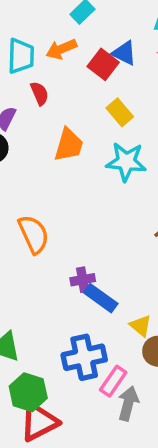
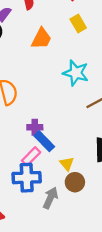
cyan star: (126, 162) -> (76, 73), moved
pink rectangle: (113, 381) -> (31, 156), moved
gray arrow: (128, 403) -> (50, 198), moved

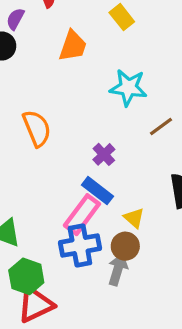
purple cross: (35, 127) -> (104, 154), moved, turned -35
pink rectangle: (31, 156) -> (82, 215), size x1.4
brown circle: (75, 182) -> (125, 246), moved

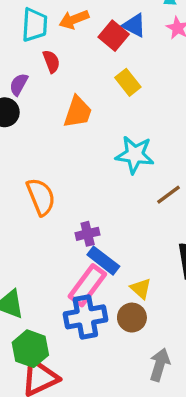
purple cross: (104, 154) -> (88, 234), moved, turned 30
gray arrow: (118, 269) -> (160, 365), moved

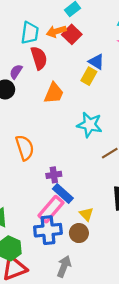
blue triangle: (134, 25) -> (96, 62), moved
red square: (114, 36) -> (72, 34), moved
red semicircle: (51, 61) -> (39, 58), size x1.5
yellow rectangle: (128, 82) -> (89, 76), turned 63
gray arrow: (160, 365) -> (64, 266), moved

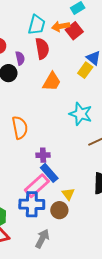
purple semicircle: (16, 72) -> (20, 58), turned 128

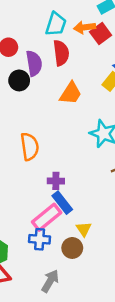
purple semicircle: (20, 58) -> (34, 63), size x1.5
blue cross: (32, 204) -> (40, 239), size x0.7

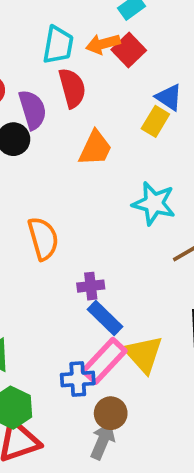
pink rectangle: (47, 217) -> (104, 361), moved
yellow triangle: (84, 229) -> (143, 354), size x1.6
brown circle: (72, 248) -> (111, 413), moved

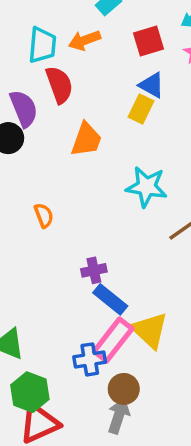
red square: (129, 50) -> (148, 41), moved, turned 32
orange semicircle: (43, 239) -> (44, 215), moved, size x0.6

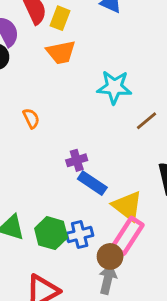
yellow rectangle: (141, 109) -> (60, 18), moved
orange trapezoid: (86, 140) -> (61, 52), turned 64
pink rectangle: (113, 340) -> (128, 236), moved
green hexagon: (30, 392) -> (51, 233), moved

